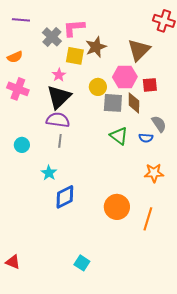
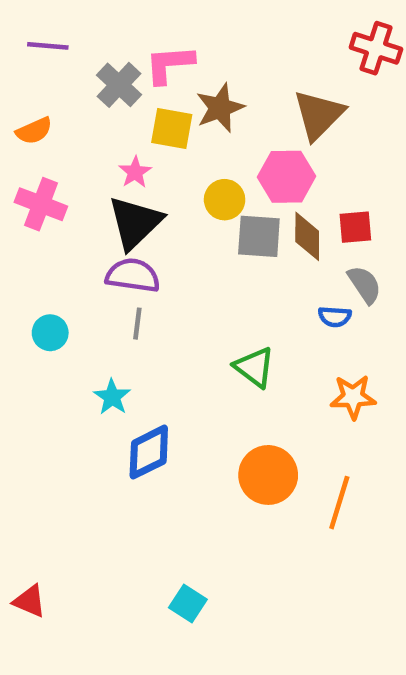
red square: (150, 85) -> (355, 227), moved
green triangle: (119, 136) -> (254, 367), moved

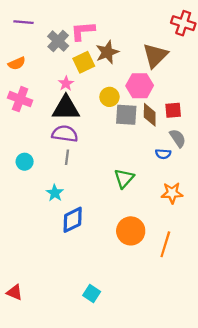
yellow square: (172, 129) -> (84, 62), turned -35
black triangle: (135, 223) -> (66, 108), turned 44
green triangle: (254, 367) -> (124, 178), turned 35

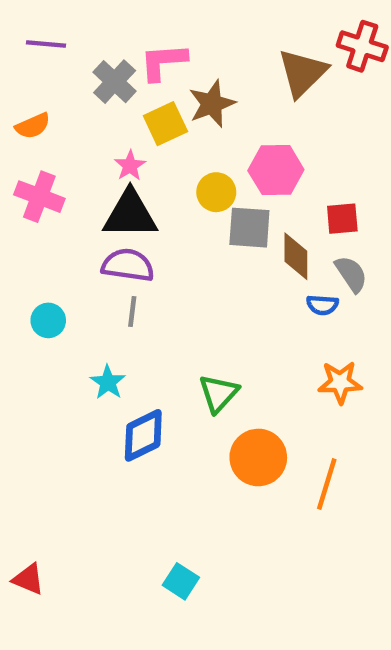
brown triangle: (155, 56) -> (302, 73), moved
brown diamond: (150, 115) -> (296, 256), moved
green triangle: (124, 178) -> (218, 393), moved

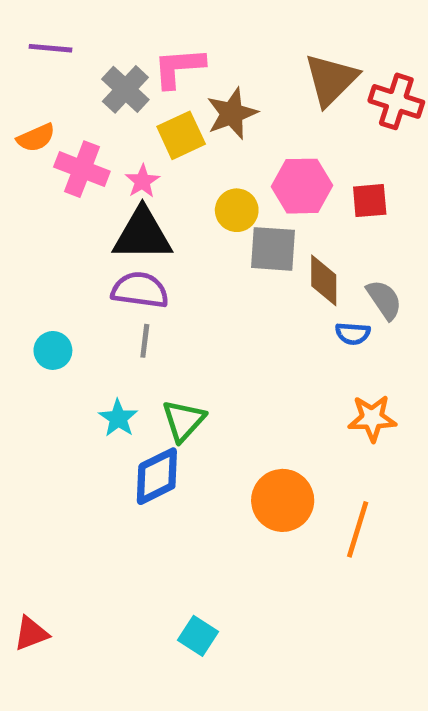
red cross: (362, 46) -> (396, 101), moved
pink cross: (39, 197) -> (82, 169), moved
red square: (342, 219) -> (370, 201), moved
green triangle: (218, 393) -> (184, 421), moved
red triangle: (28, 579) -> (31, 633), turned -44

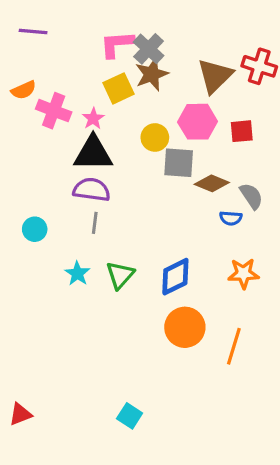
brown triangle: (331, 80) -> (215, 76), moved
gray cross: (125, 89) -> (149, 49), moved
brown diamond: (324, 280) -> (212, 183), turned -68
blue diamond: (157, 476) -> (175, 277), moved

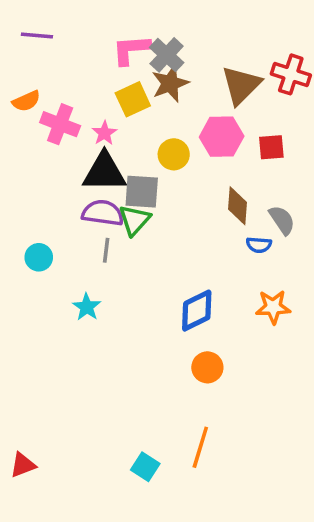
gray square: (179, 163) -> (142, 192), moved
brown diamond: (212, 183) -> (238, 206), turned 72
green triangle: (120, 275) -> (135, 220), moved
orange circle: (185, 327) -> (207, 367), size x0.7
orange line: (234, 346) -> (200, 447), moved

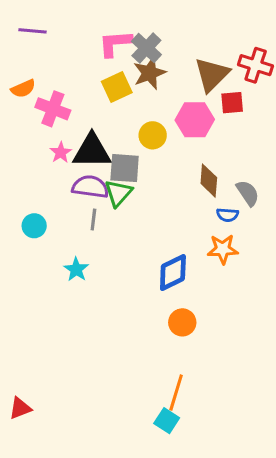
pink star: (104, 133) -> (61, 152), moved
red square: (271, 147) -> (232, 103), moved
orange star: (273, 307) -> (223, 249), moved
cyan square: (145, 467) -> (167, 421), moved

